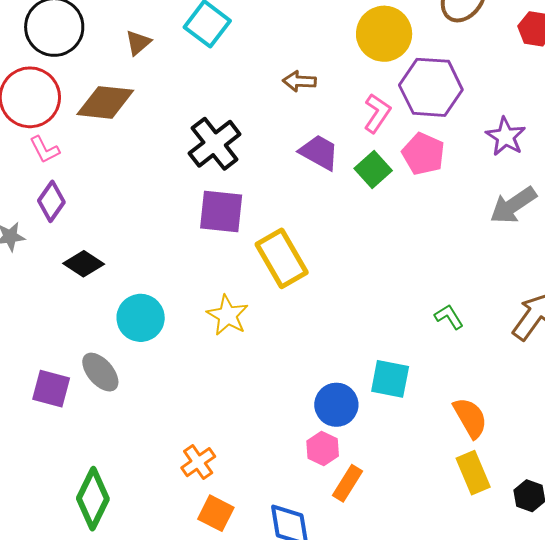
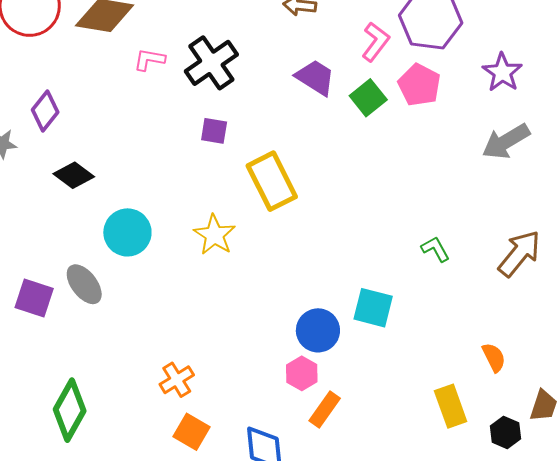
pink L-shape: (45, 150) -> (149, 60), moved, turned 124
purple square: (221, 211) -> (214, 131), size x0.6
orange semicircle: (470, 418) -> (494, 357), moved, size x0.7

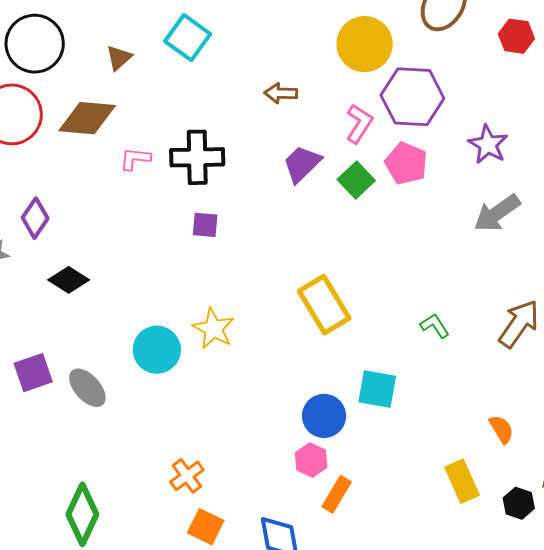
black cross: (211, 63) -> (197, 157), turned 38
purple trapezoid: (315, 77) -> (302, 164), turned -72
yellow rectangle: (272, 181) -> (324, 305), moved
cyan circle: (127, 232) -> (157, 350), moved
purple square: (34, 298) -> (33, 373), moved, turned -33

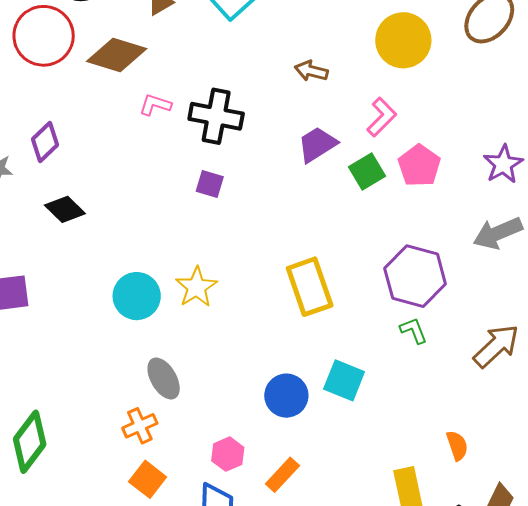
purple hexagon: (412, 97) -> (415, 276), moved
gray ellipse: (87, 388) -> (164, 379), moved
pink hexagon: (311, 460) -> (228, 454), moved

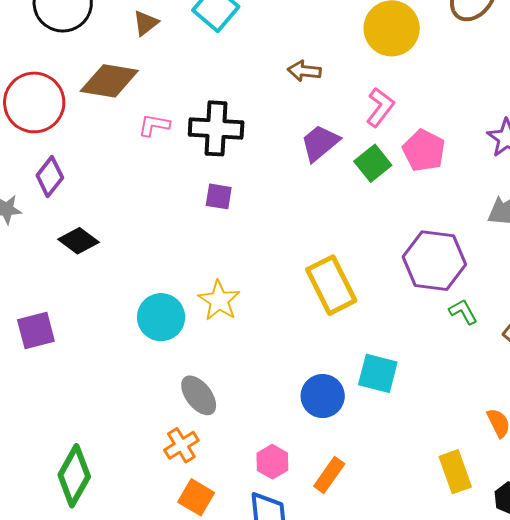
red circle: (44, 36) -> (34, 102), moved
green L-shape: (414, 330) -> (463, 312), moved

